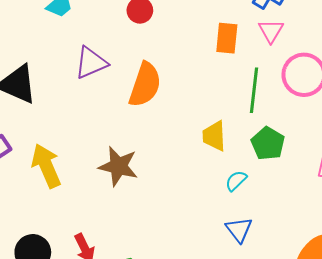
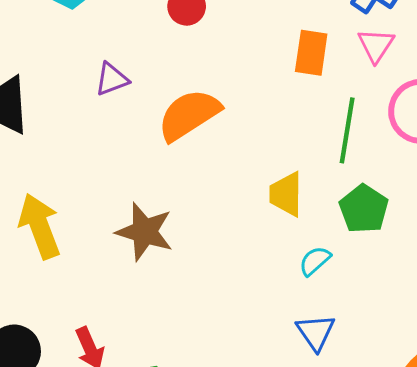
purple triangle: (91, 63) -> (112, 79), size x0.7
orange semicircle: (145, 85) -> (189, 115), turned -144

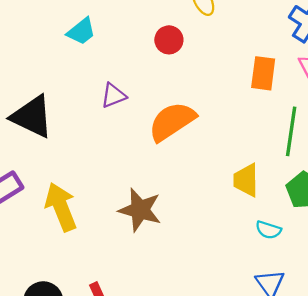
cyan semicircle: (315, 261) -> (268, 230), turned -120

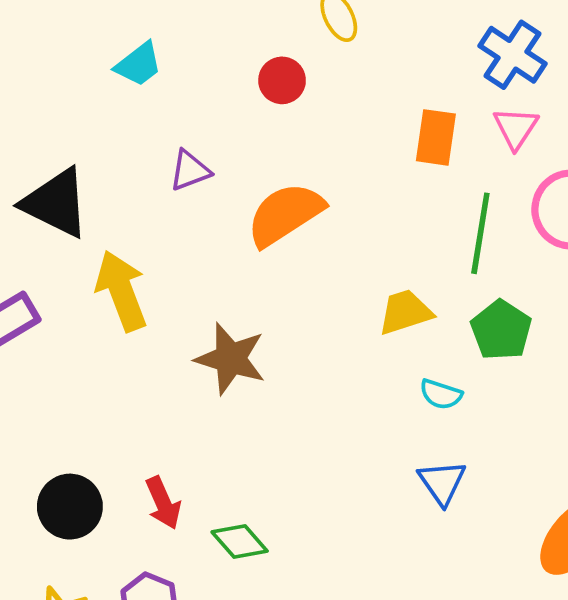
yellow trapezoid: (246, 180) -> (405, 312), turned 72
yellow arrow: (61, 207) -> (121, 291), moved

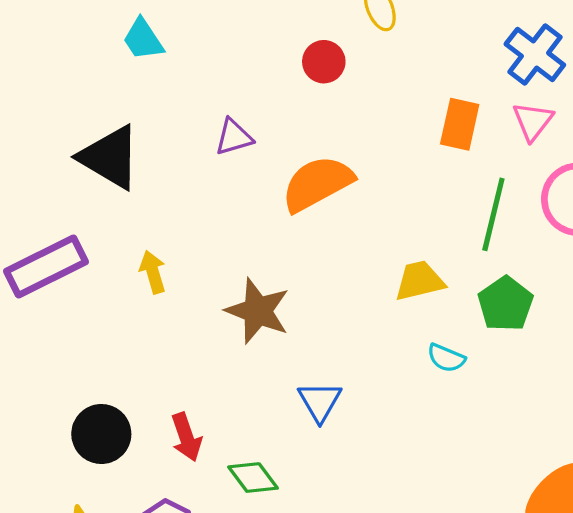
cyan trapezoid: (139, 64) -> (143, 39), moved, turned 90
yellow arrow: (121, 291) -> (153, 272), moved, size x0.6
blue triangle: (442, 482) -> (320, 402), moved

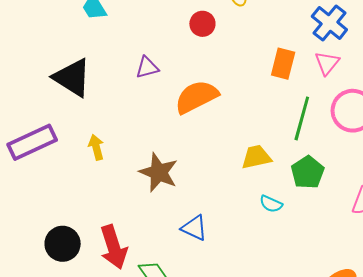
blue triangle: (320, 402) -> (194, 228), turned -36
red arrow: (186, 437) -> (114, 247), size x1.5

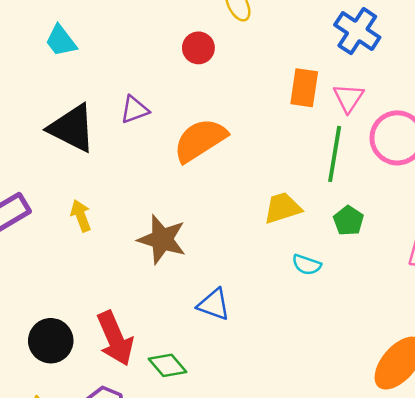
pink triangle: (327, 63) -> (348, 98), moved
black triangle: (72, 78) -> (72, 128), moved
green pentagon: (308, 172) -> (349, 221), size x0.7

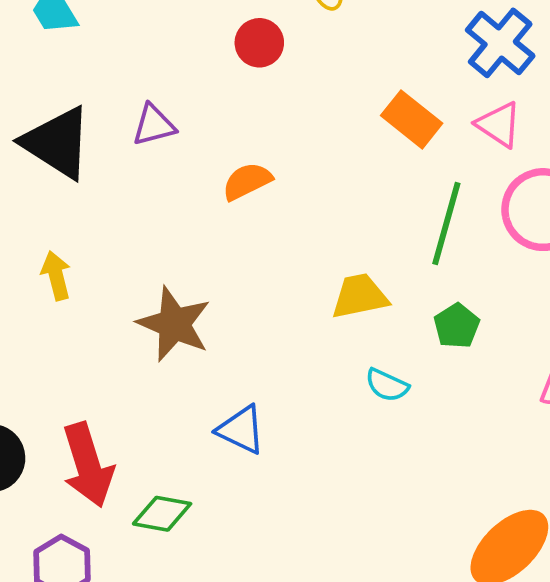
orange rectangle: (304, 88) -> (412, 119), turned -66
pink triangle: (348, 98) -> (499, 125), moved, turned -36
orange semicircle: (200, 140) -> (247, 181), size x0.6
green diamond: (167, 365) -> (162, 514), turned -45

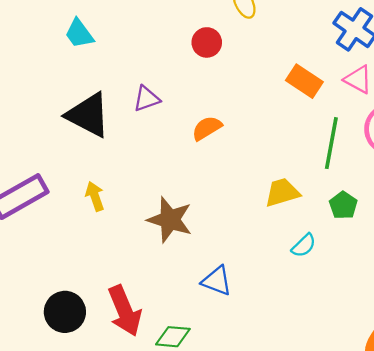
cyan semicircle: (387, 385) -> (304, 245), turned -64

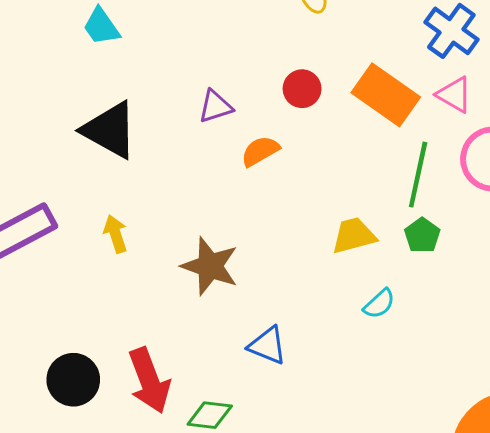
red circle: (207, 42) -> (302, 89), moved
orange rectangle: (304, 81) -> (386, 95), size x1.4
purple triangle: (146, 99) -> (215, 107), moved
green pentagon: (343, 205) -> (422, 235), moved

